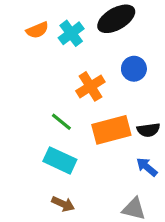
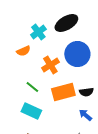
orange semicircle: (37, 30) -> (23, 51), moved
blue circle: (134, 69) -> (77, 54), size x1.6

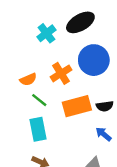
orange semicircle: (23, 51) -> (28, 79), moved
cyan rectangle: (31, 111) -> (38, 129), turned 54

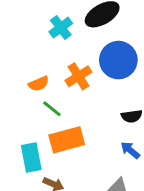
orange rectangle: (77, 106) -> (67, 140), moved
cyan rectangle: (38, 129) -> (31, 158), moved

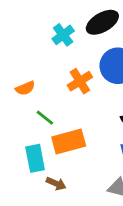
orange semicircle: (39, 84) -> (25, 88), moved
green line: (52, 109) -> (45, 118), moved

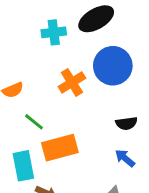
cyan cross: (63, 35) -> (54, 32), turned 30

